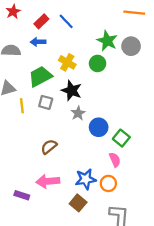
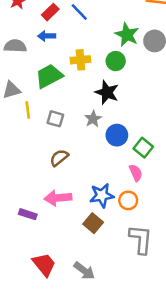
yellow cross: (67, 62) -> (80, 60), turned -35
black star: (72, 91) -> (107, 92), moved
gray square: (46, 102) -> (55, 119), moved

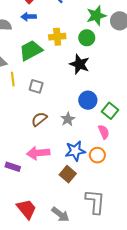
green star: (127, 35) -> (96, 16), turned 30
gray star: (93, 119) -> (68, 119), moved
gray L-shape: (141, 239) -> (95, 202), moved

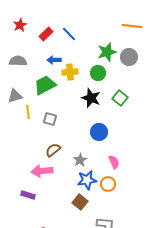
blue arrow: (29, 17) -> (54, 60), moved
green square: (110, 111) -> (120, 98), moved
gray star: (68, 119) -> (80, 160), moved
pink arrow: (38, 153) -> (42, 171), moved

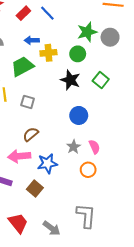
gray star: (80, 160) -> (74, 147), moved
blue star: (87, 180) -> (47, 163), moved
brown square: (80, 202) -> (35, 189), moved

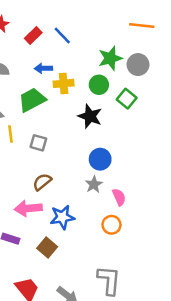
green square: (101, 80) -> (127, 99), moved
gray star: (74, 147) -> (94, 184), moved

